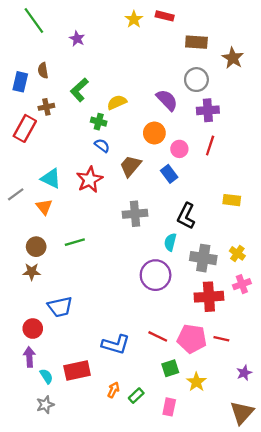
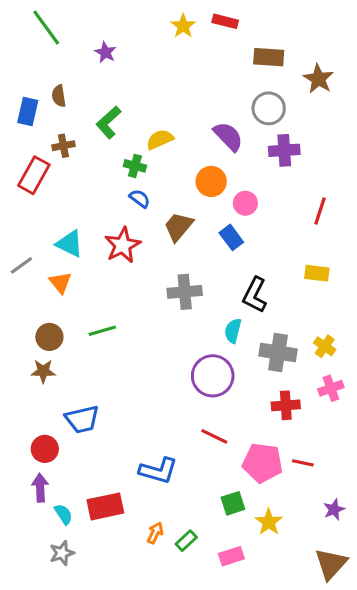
red line: (210, 146) -> (320, 211), moved
red cross: (209, 297) -> (286, 405), size x0.7
red line: (158, 336) -> (214, 436), moved
pink rectangle: (169, 407) -> (231, 556), turned 60

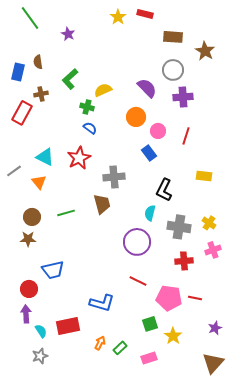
red line: (320, 211) -> (186, 136), moved
brown trapezoid: (178, 227) -> (102, 204), moved, turned 125
gray cross: (185, 292) -> (114, 177), moved

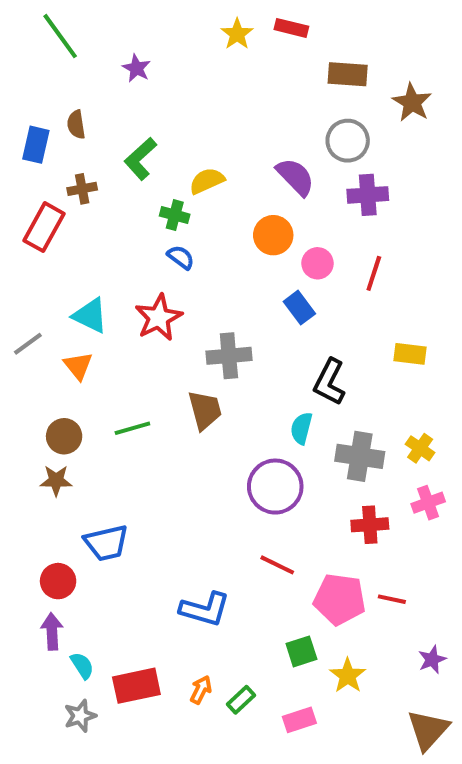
red rectangle: (68, 326) -> (136, 686), moved

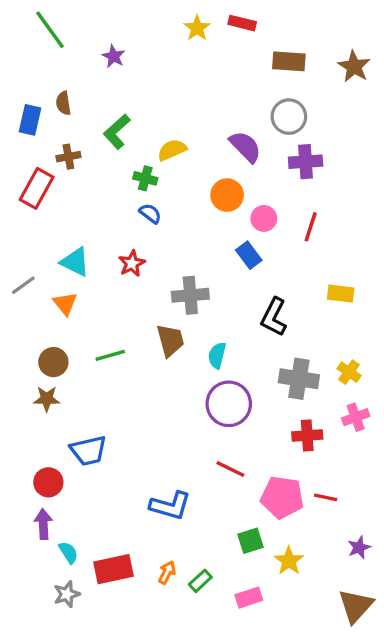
brown star: (412, 102) -> (354, 66), moved
red star: (159, 318) -> (132, 264), size x0.7
cyan semicircle: (301, 428) -> (217, 355), moved

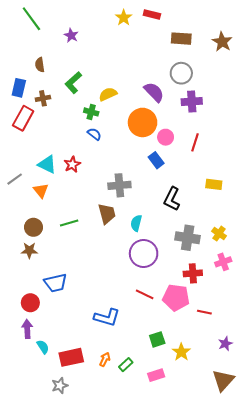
blue rectangle: (30, 120) -> (19, 88), moved
orange circle: (227, 195) -> (143, 122), size x1.4
red star: (132, 264) -> (72, 164), moved
pink pentagon: (282, 497) -> (176, 298), moved
gray star: (67, 594) -> (60, 386), moved

